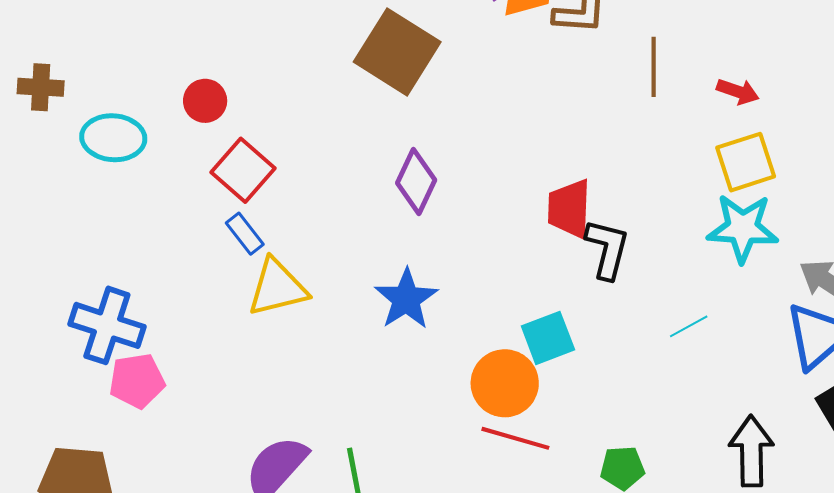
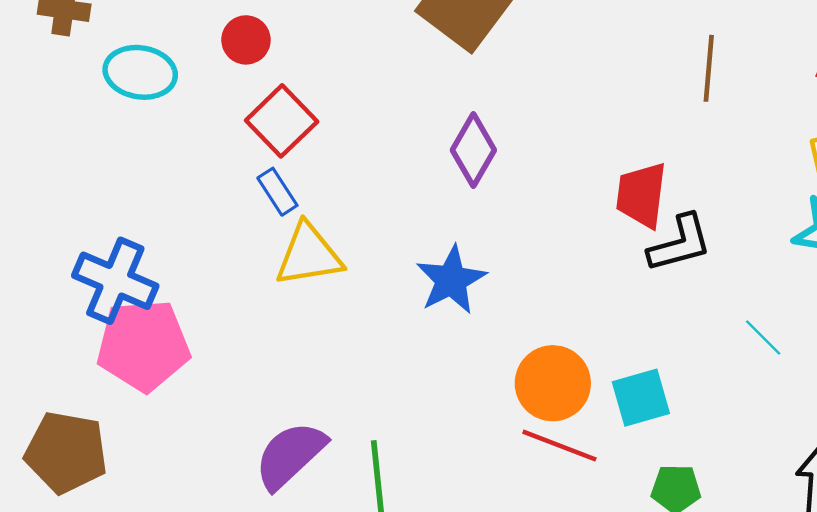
brown line: (654, 67) -> (709, 68), moved
black L-shape: (607, 249) -> (680, 243), turned 56
cyan line: (689, 326) -> (763, 338), turned 69
cyan square: (548, 338) -> (641, 398), moved
pink pentagon: (137, 381) -> (143, 345), size x1.5

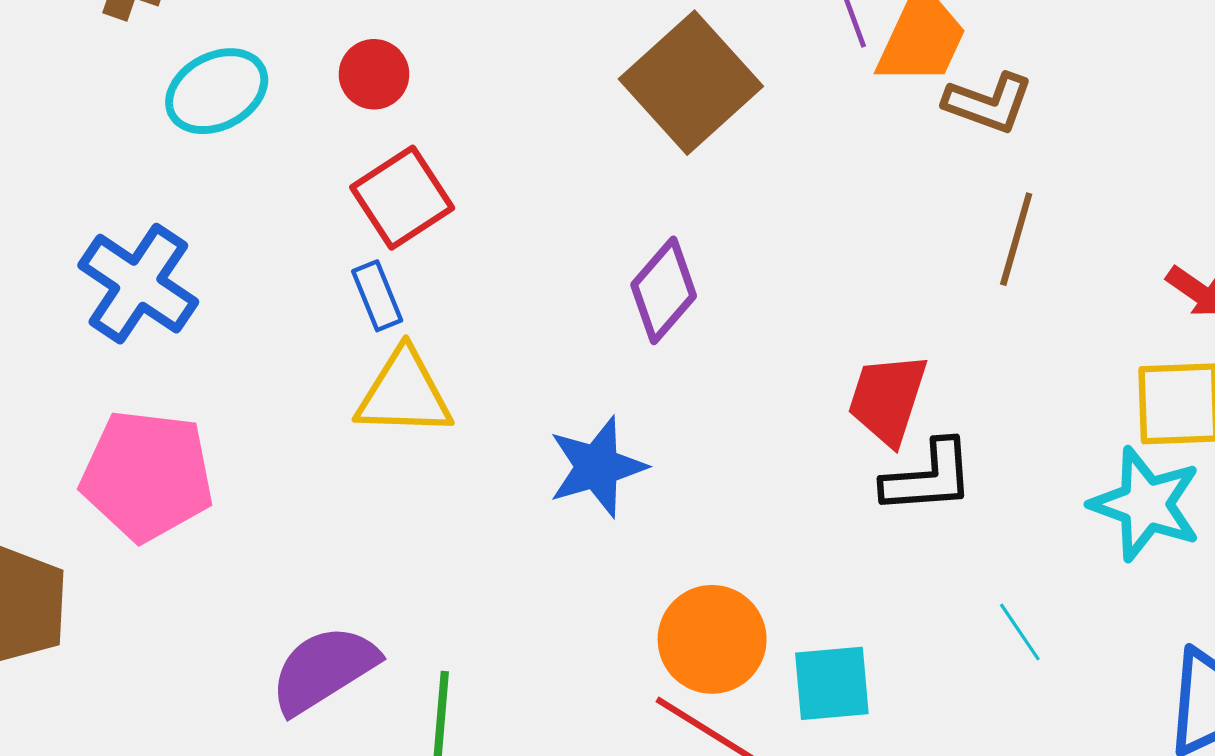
cyan ellipse: (140, 72) -> (217, 91), turned -48
blue cross: (115, 281) -> (138, 284), moved

